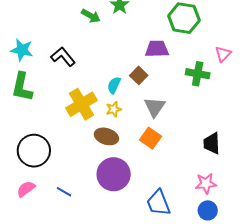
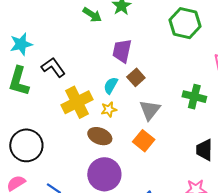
purple trapezoid: (157, 49) -> (122, 51), moved, turned -80
cyan star: (22, 50) -> (21, 44), turned -30
black L-shape: (63, 57) -> (53, 67), moved
green cross: (198, 74) -> (194, 97), moved

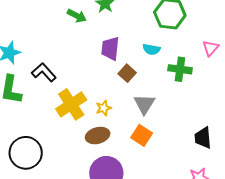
cyan semicircle: (111, 85) -> (151, 49), moved, turned -102
green cross: (194, 97) -> (180, 69), moved
brown ellipse: (100, 136) -> (98, 136), turned -30

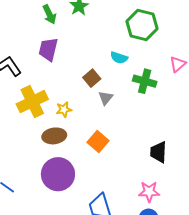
green arrow: (77, 16) -> (49, 14), turned 30
purple trapezoid: (110, 48) -> (48, 49), moved
gray triangle: (144, 104) -> (106, 98), moved, size x0.7

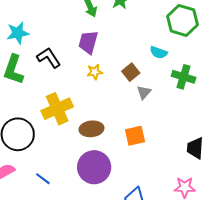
yellow cross: (32, 102) -> (57, 109), moved
yellow star: (64, 109) -> (95, 72), moved
orange square: (98, 142) -> (135, 136), turned 35

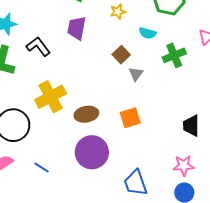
yellow star: (95, 72) -> (118, 12), moved
green cross: (184, 77) -> (174, 55), turned -35

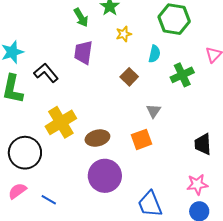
cyan semicircle: (148, 33) -> (154, 54), turned -90
gray triangle: (136, 74) -> (154, 111), moved
blue line: (42, 168) -> (49, 200), moved

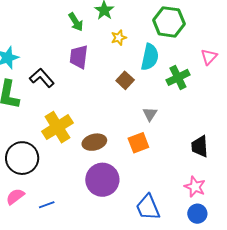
cyan semicircle: (154, 54) -> (150, 57), size x1.5
pink star: (197, 184) -> (195, 187), turned 30
blue line: (49, 200) -> (47, 205), turned -49

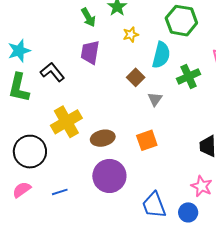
gray triangle: (150, 114) -> (155, 99), moved
blue line: (47, 205) -> (60, 192), moved
blue circle: (197, 214) -> (188, 212), moved

